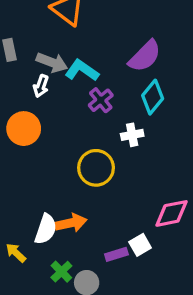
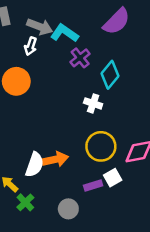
cyan diamond: (153, 97) -> (110, 75), moved
white cross: (132, 135) -> (93, 103), moved, turned 30
yellow circle: (96, 168) -> (101, 146), moved
green cross: (61, 272) -> (25, 202), moved

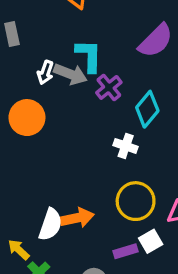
gray arrow: (40, 27) -> (70, 74), moved
cyan L-shape: (64, 33) -> (89, 56), turned 56

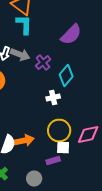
cyan L-shape: (89, 56) -> (24, 24), moved
white cross: (126, 146) -> (53, 98), turned -32
white square: (151, 241) -> (63, 148), moved, turned 32

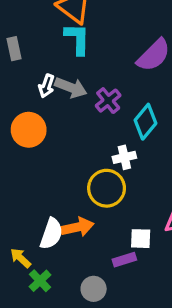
yellow circle: (59, 130) -> (107, 188), moved

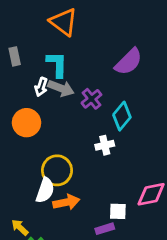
cyan L-shape: (77, 39) -> (57, 64), moved
yellow circle: (107, 188) -> (57, 170), moved
white semicircle: (51, 234) -> (45, 190), moved

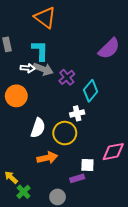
purple semicircle: (129, 62) -> (109, 48), moved
white arrow: (41, 87) -> (28, 68), turned -104
yellow circle: (57, 170) -> (65, 133), moved
white semicircle: (45, 190) -> (38, 128), moved

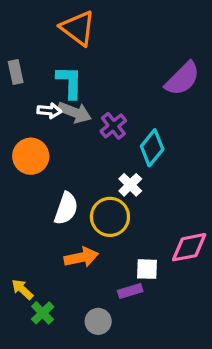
white cross: (77, 113) -> (130, 185), turned -32

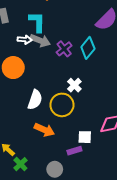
cyan diamond: (152, 148) -> (88, 48), moved
orange arrow: (81, 257) -> (44, 130), turned 36

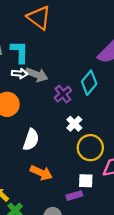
cyan L-shape: (37, 22) -> (20, 52), moved
purple cross: (64, 49) -> (63, 94), moved
yellow circle: (62, 105) -> (90, 148), moved

